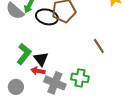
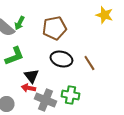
black ellipse: (47, 17) -> (61, 59), moved
green L-shape: (24, 54) -> (14, 56), moved, turned 30

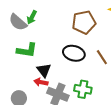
brown pentagon: (54, 28) -> (84, 22), moved
green L-shape: (14, 56) -> (27, 50), turned 30

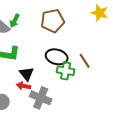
brown pentagon: (84, 22) -> (53, 21), moved
green cross: (83, 89) -> (66, 71), moved

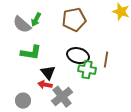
brown line: (85, 61) -> (106, 60), turned 42
gray cross: (41, 98) -> (62, 97), turned 30

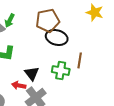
black ellipse: (78, 56) -> (57, 37), moved
black triangle: (48, 73) -> (32, 73), moved

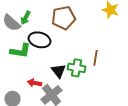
black ellipse: (57, 37) -> (40, 40), moved
black triangle: (32, 73) -> (58, 71), moved

